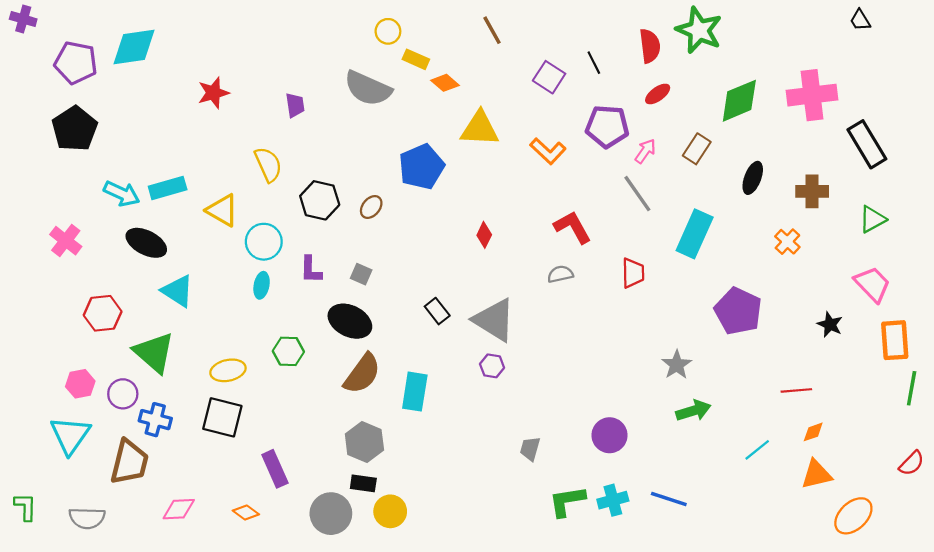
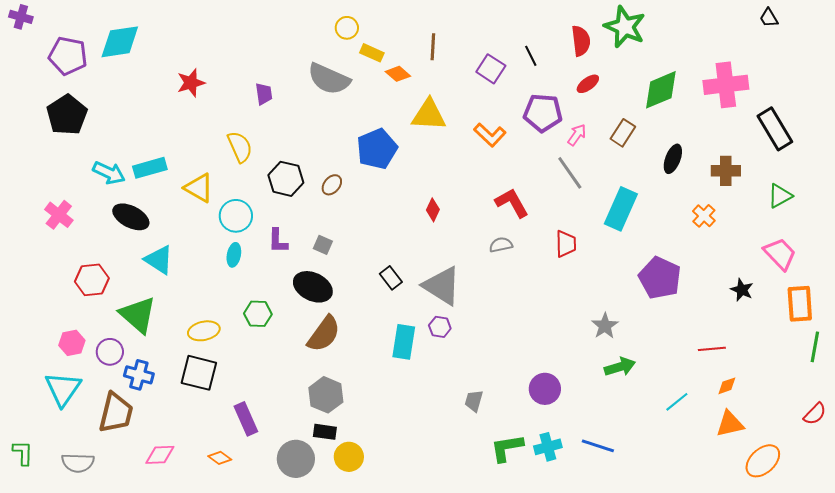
brown line: (492, 30) -> (433, 47), moved, turned 32
cyan rectangle: (415, 392) -> (404, 342), moved

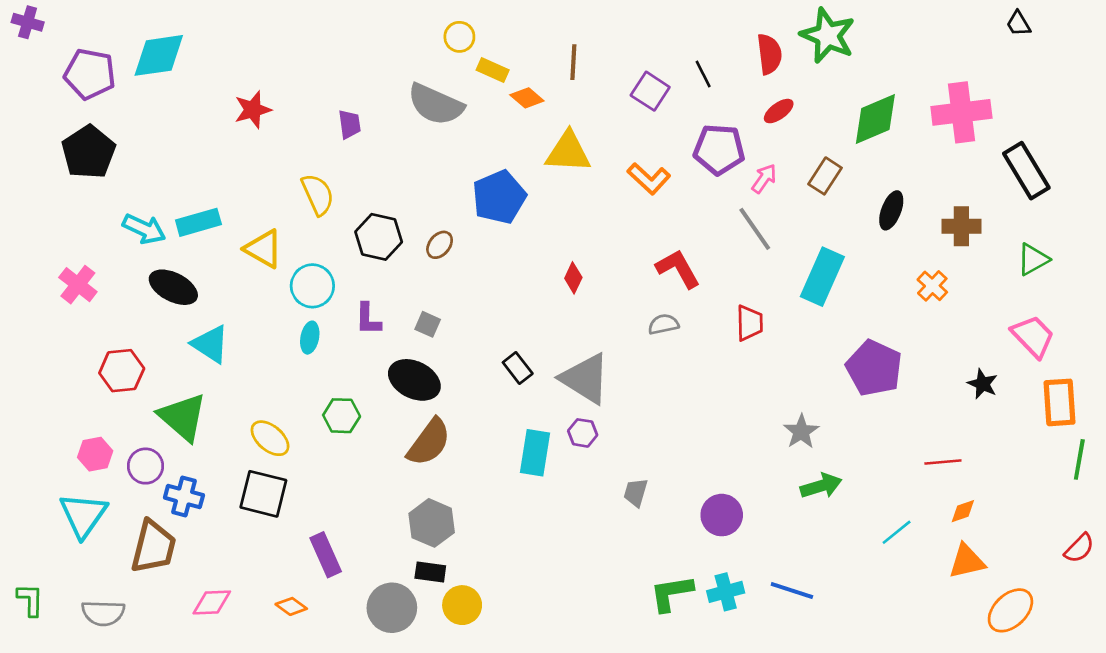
yellow ellipse: (204, 331) -> (270, 438), turned 52
gray trapezoid: (474, 401) -> (636, 493), moved

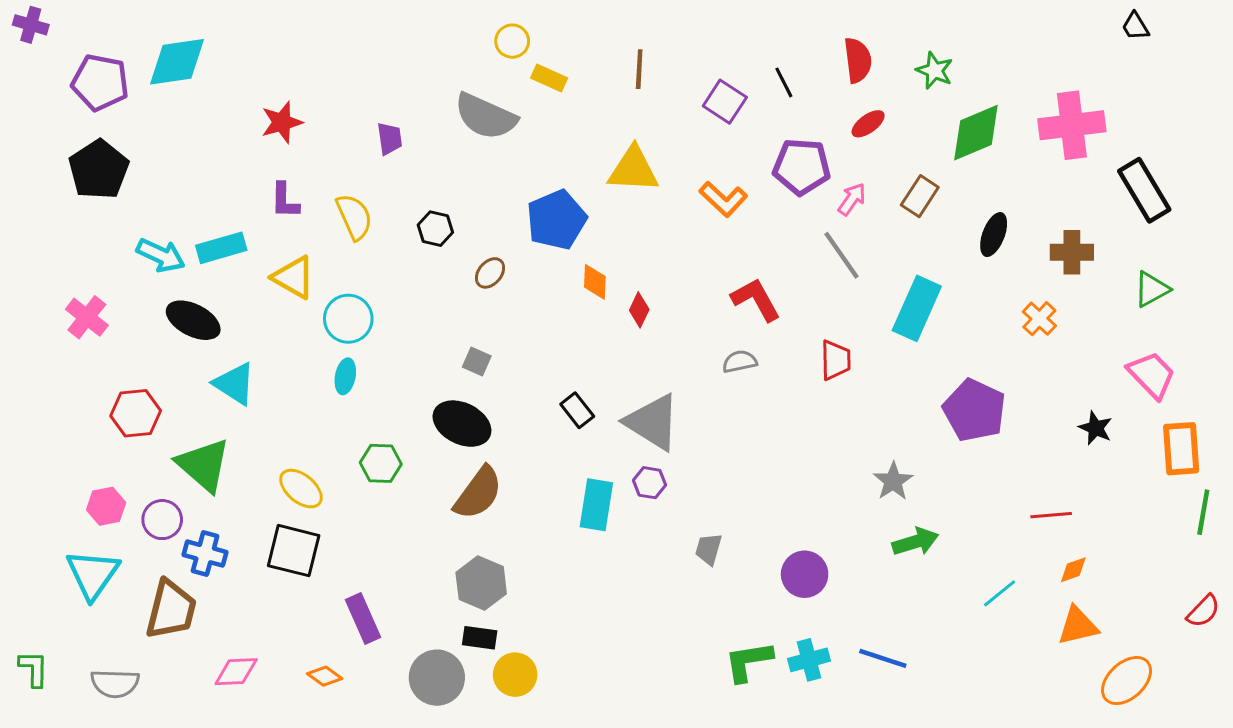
green star: (828, 36) -> (935, 71), moved, size x0.6
orange diamond: (527, 98) -> (595, 282), moved, turned 52
black hexagon: (379, 237) -> (435, 229), moved, size x0.7
purple L-shape: (368, 319) -> (285, 201), moved

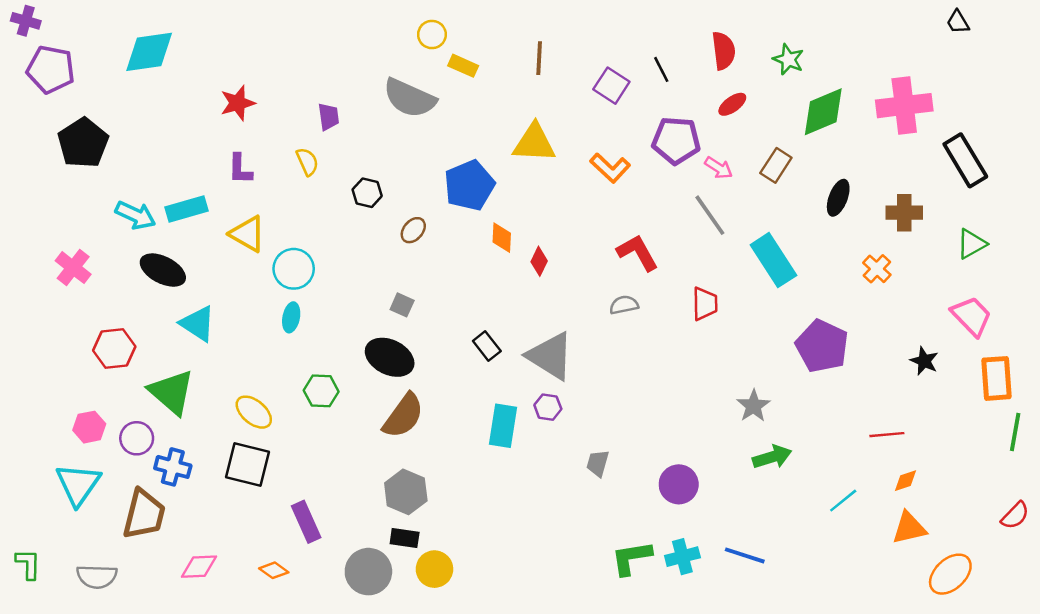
purple pentagon: (100, 82) -> (51, 69), moved
pink arrow: (852, 199) -> (719, 168), turned 88
yellow semicircle: (354, 217) -> (307, 162), moved, size x0.7
cyan rectangle: (917, 308) -> (773, 260), turned -57

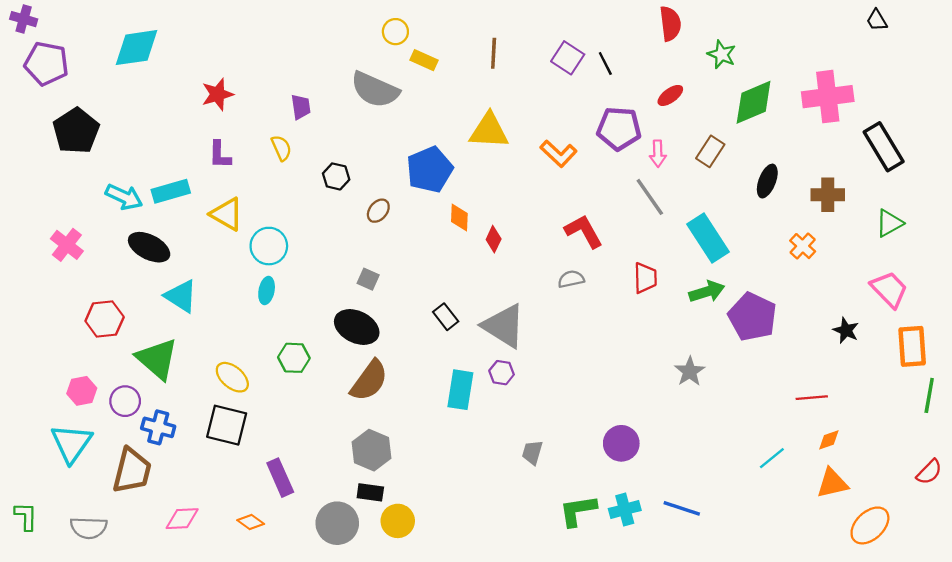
red semicircle: (724, 51) -> (670, 24), moved
purple square: (611, 86) -> (568, 58), moved
pink arrow: (719, 168) -> (658, 154), turned 55
green arrow: (772, 457) -> (707, 292), moved
gray trapezoid: (598, 463) -> (532, 452), moved

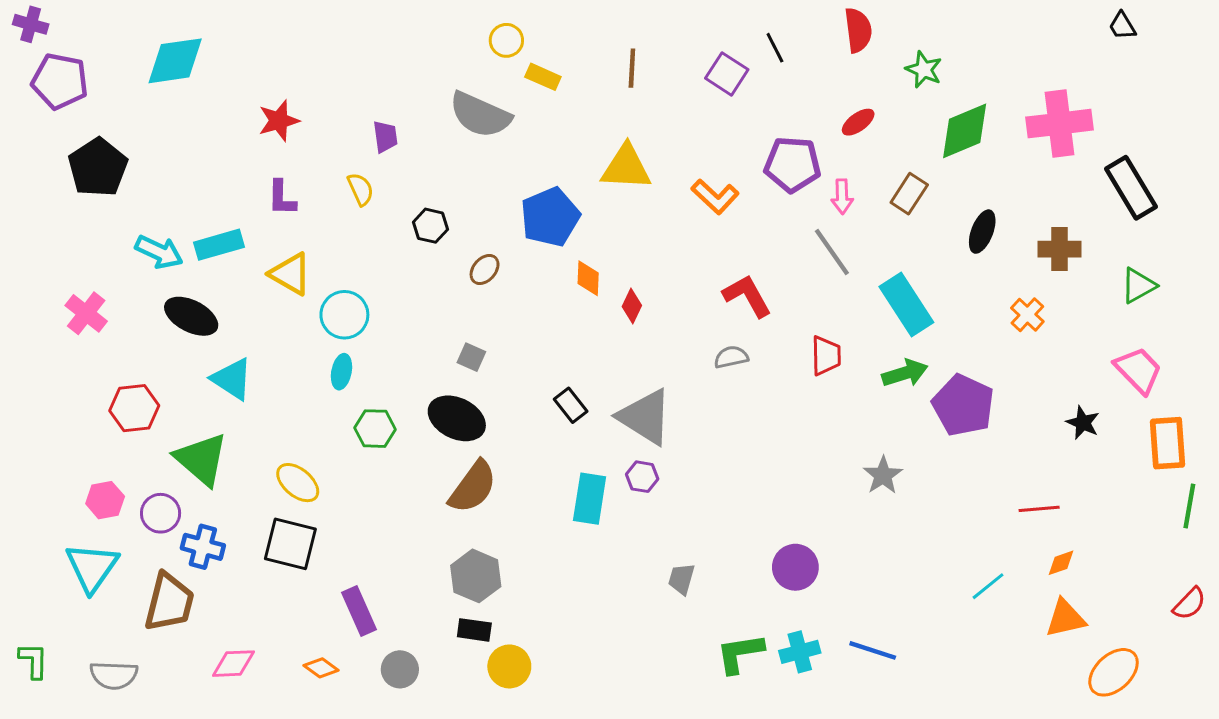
black line: (605, 64) -> (775, 48), moved
green hexagon: (294, 358) -> (375, 429), moved
gray circle: (337, 523) -> (400, 669), moved, size x0.7

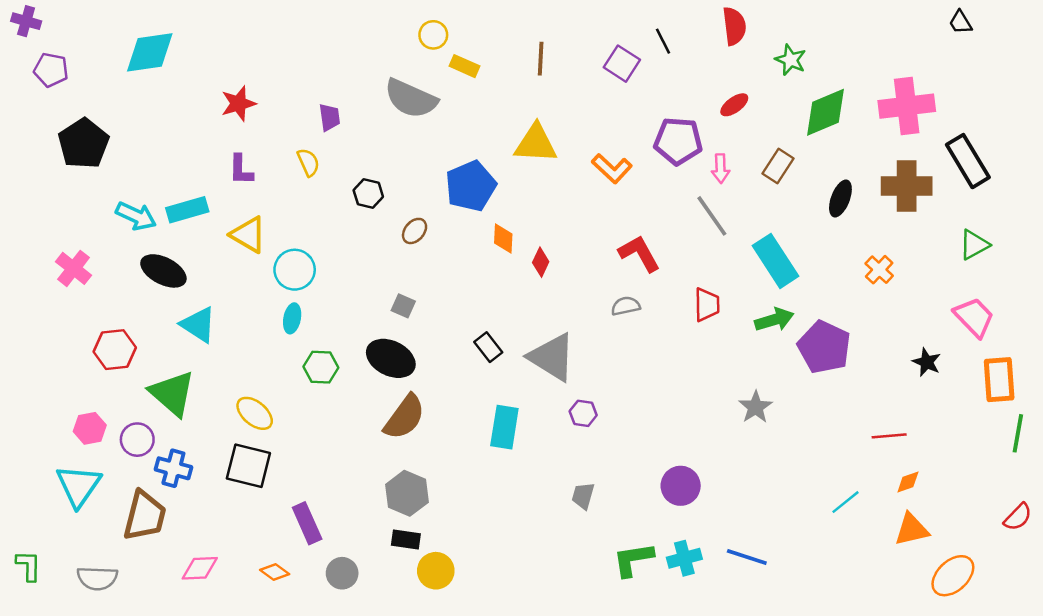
purple pentagon: (60, 81) -> (51, 70), size x0.7
brown cross: (1060, 249) -> (907, 186), moved, size x1.4
purple hexagon: (642, 477) -> (583, 413), moved

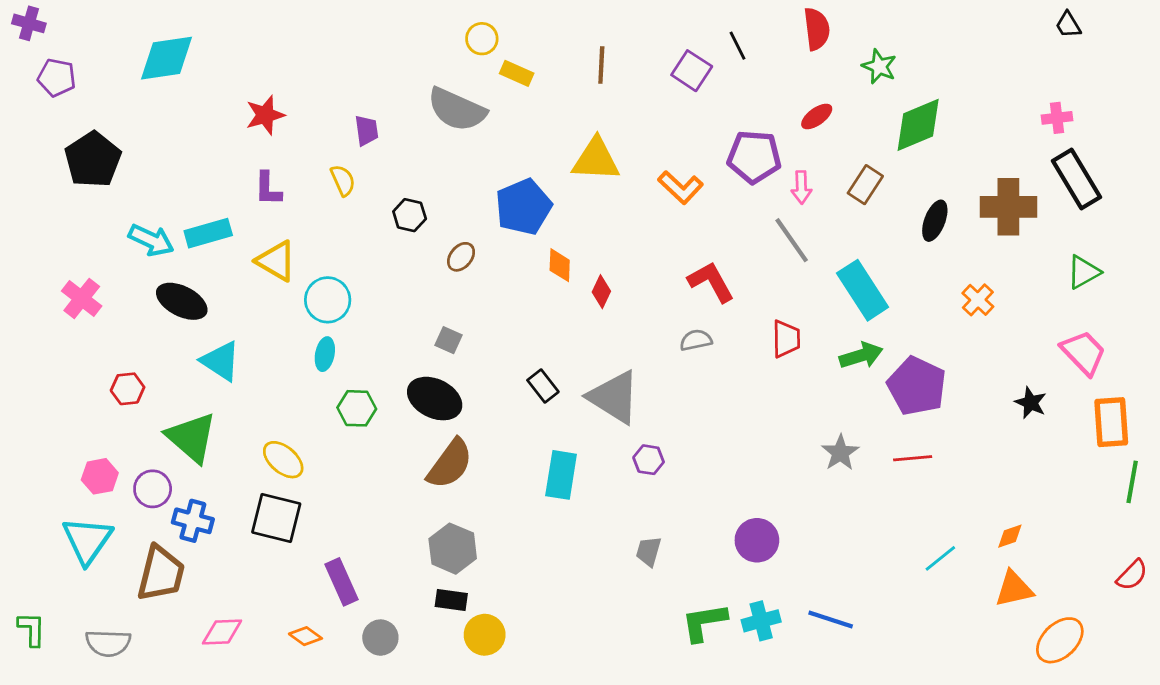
pink cross: (907, 106) -> (1057, 118), moved, size x0.5
red hexagon: (115, 350) -> (128, 389), size x0.7
red line: (889, 436) -> (913, 458), moved

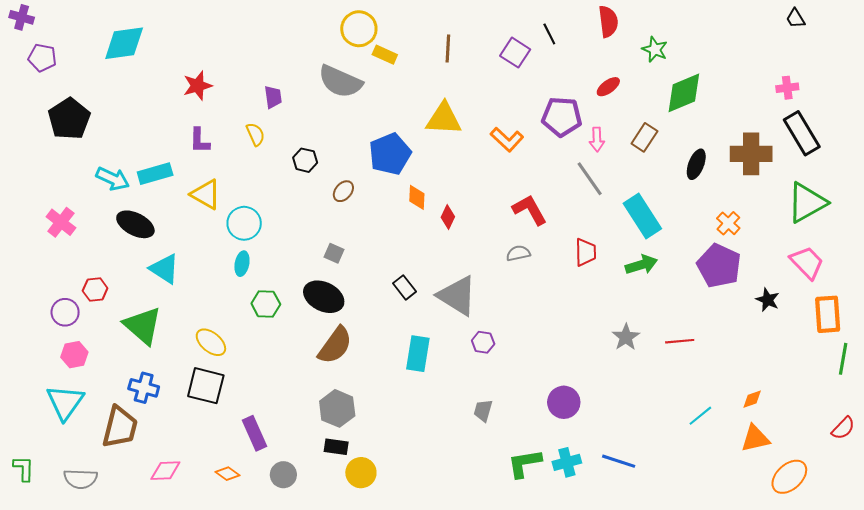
yellow circle: (482, 39) -> (359, 29), size x1.5
green triangle: (1083, 272) -> (807, 203), size x1.6
purple pentagon: (917, 386) -> (719, 266), moved
purple circle: (153, 489) -> (65, 312), moved

